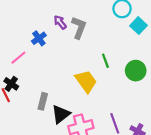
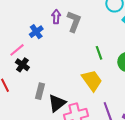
purple arrow: (60, 22) -> (56, 17), turned 40
yellow trapezoid: (86, 81) -> (92, 80), moved
black cross: (11, 84) -> (22, 65), moved

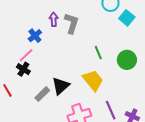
pink line: (17, 50) -> (26, 55), moved
gray rectangle: (40, 91) -> (42, 94), turned 35
black triangle: (57, 103) -> (61, 86), moved

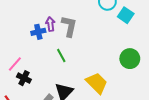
blue cross: (35, 36) -> (38, 32), moved, turned 32
green line: (98, 53) -> (61, 56), moved
pink line: (26, 55) -> (15, 64), moved

